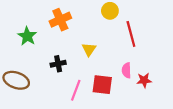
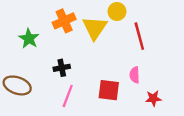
yellow triangle: (89, 49) -> (95, 28), moved, size x1.6
red star: (144, 80) -> (153, 98), moved
pink line: (76, 90) -> (68, 96), moved

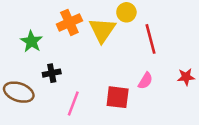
black cross: (62, 68) -> (52, 73), moved
pink semicircle: (135, 75) -> (145, 81), turned -147
red star: (153, 98) -> (186, 77), moved

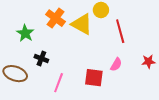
orange cross: (69, 22) -> (56, 18), turned -30
yellow triangle: (102, 30) -> (82, 24), turned -35
black cross: (52, 73) -> (41, 58), turned 32

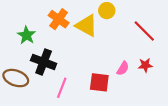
red line: (120, 31) -> (144, 31), moved, turned -30
black cross: (41, 58) -> (44, 62), size x1.6
red star: (148, 61) -> (145, 65), moved

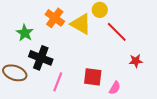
red line: (144, 31) -> (117, 32), moved
pink semicircle: (123, 68) -> (115, 88), moved

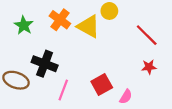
red line: (117, 32) -> (147, 35), moved
green star: (25, 33) -> (24, 25), moved
red square: (93, 77) -> (102, 85), turned -36

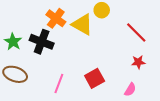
green star: (24, 25) -> (13, 42), moved
black cross: (45, 64) -> (42, 42), moved
pink semicircle: (126, 97) -> (130, 90), moved

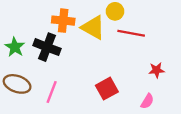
orange cross: (56, 18) -> (63, 21), turned -30
red line: (136, 33) -> (131, 33), moved, turned -35
pink line: (59, 83) -> (52, 92), moved

